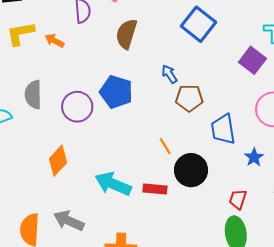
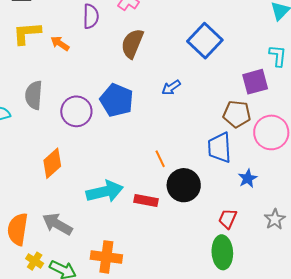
purple square: (252, 60) -> (255, 82), turned 32
blue arrow: (169, 74) -> (171, 88), turned -96
brown pentagon: (189, 98) -> (237, 114), moved
cyan arrow: (113, 184) -> (105, 192), turned 138

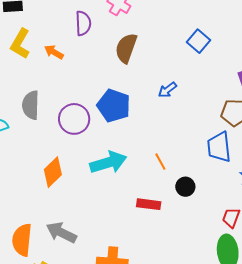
yellow L-shape: (27, 33) -> (20, 44), turned -52
blue square: (205, 41) -> (198, 41), size x0.7
black circle: (184, 185) -> (185, 187), size x0.6
cyan arrow: (105, 192) -> (108, 162), moved

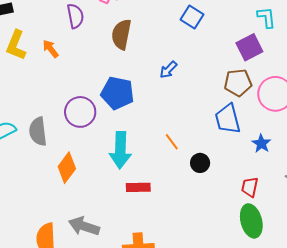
orange arrow: (54, 52) -> (51, 49), turned 30
gray semicircle: (31, 105) -> (38, 131), moved
cyan arrow: (108, 162) -> (120, 150), turned 117
red rectangle: (149, 204) -> (138, 187), moved

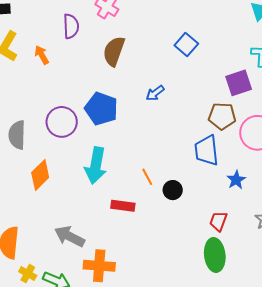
orange line: (172, 142) -> (147, 177), moved
red rectangle: (138, 187) -> (123, 206), moved
gray arrow: (84, 226) -> (69, 236), moved

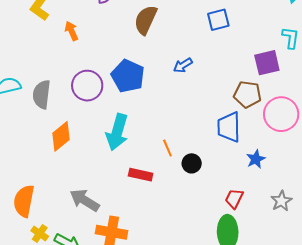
blue square: (186, 44) -> (218, 20), turned 30
orange arrow: (42, 55) -> (71, 31), moved

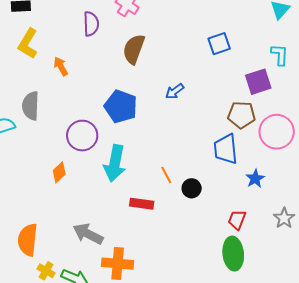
blue square: (218, 20) -> (219, 44), moved
purple circle: (87, 86) -> (82, 136), moved
gray semicircle: (42, 94) -> (31, 106), moved
orange diamond: (61, 136) -> (59, 172), size x0.7

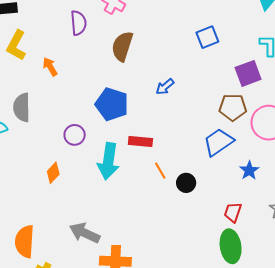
purple circle: (82, 136) -> (75, 135), size x0.7
blue trapezoid: (226, 149) -> (218, 142), turned 64
red rectangle: (142, 204) -> (140, 141), moved

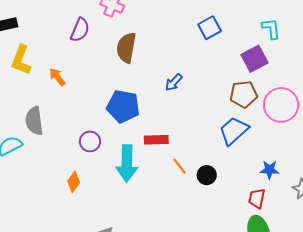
purple semicircle: (78, 23) -> (80, 30), turned 35
blue star: (249, 170) -> (270, 170), moved, turned -30

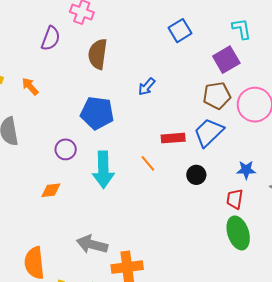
red rectangle: (156, 140) -> (173, 138), moved
orange line: (179, 166) -> (148, 163), moved
black circle: (207, 175) -> (196, 175), moved
orange diamond: (74, 182) -> (51, 190), turned 50

